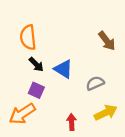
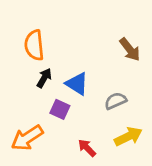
black arrow: (36, 64) -> (44, 78), turned -105
purple square: (36, 90) -> (60, 109), moved
red arrow: (72, 122) -> (87, 148), turned -42

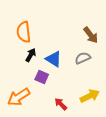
gray semicircle: (115, 101) -> (83, 58), moved

